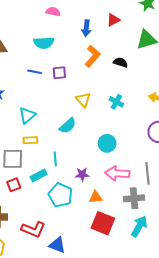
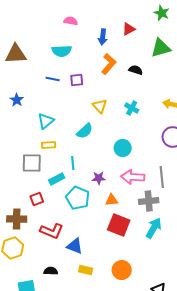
red square: (14, 185) -> (37, 199), moved

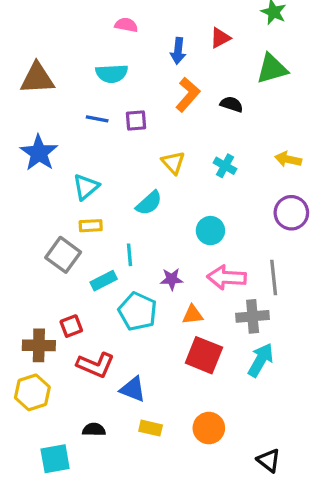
blue star: (17, 100) -> (39, 153), size x1.6
gray square: (32, 163) -> (63, 255), turned 35
red square: (37, 199) -> (71, 326), moved

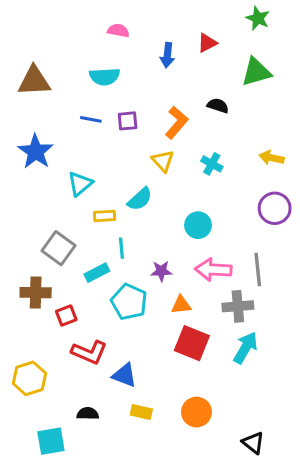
orange L-shape: (188, 95) -> (177, 122), moved
yellow rectangle: (91, 226) -> (105, 216), moved
brown cross: (39, 345) -> (36, 293), moved

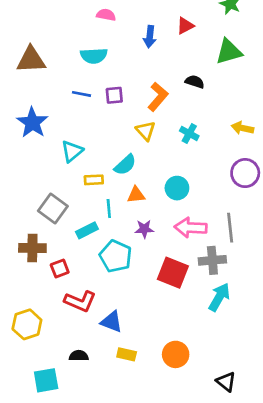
orange triangle: (181, 305) -> (136, 195), moved
red square: (192, 343) -> (173, 273), moved

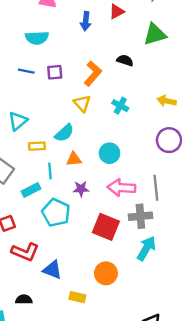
yellow rectangle: (127, 354) -> (77, 297), moved
orange circle: (176, 354) -> (106, 273), moved

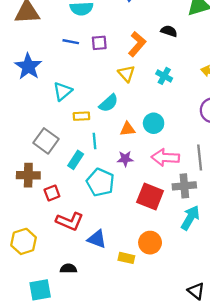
orange triangle: (74, 159) -> (128, 129), moved
cyan rectangle: (31, 190) -> (76, 160), turned -30
yellow rectangle: (77, 297) -> (126, 258), moved

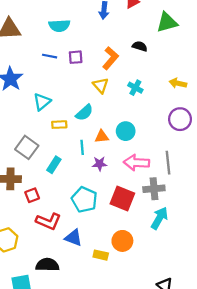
cyan line: (94, 141) -> (82, 147), moved
cyan pentagon: (100, 182) -> (84, 200), moved
black semicircle: (68, 269) -> (47, 265), size x1.5

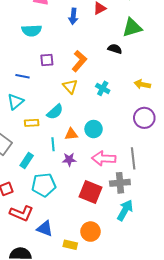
black semicircle: (140, 46) -> (115, 49), moved
blue line: (50, 56) -> (22, 76), moved
cyan pentagon: (84, 200) -> (44, 185), moved, turned -30

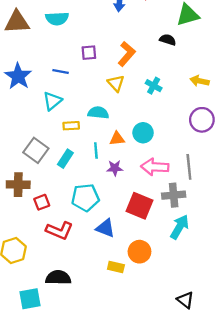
cyan semicircle: (32, 31) -> (57, 19), moved
cyan semicircle: (55, 112) -> (98, 113), turned -132
cyan rectangle: (27, 160) -> (65, 159), moved
blue triangle: (45, 229) -> (105, 228), moved

